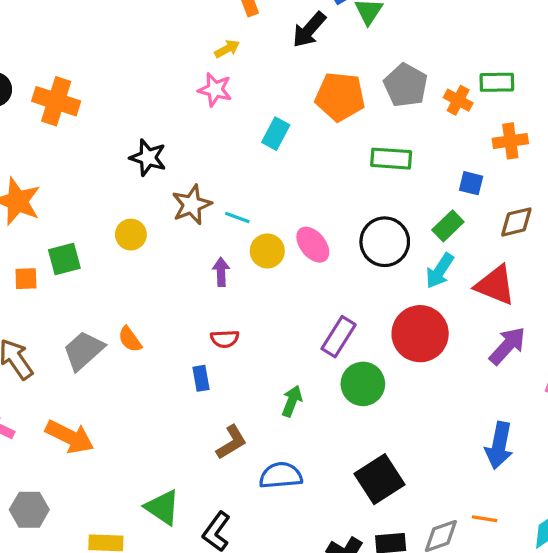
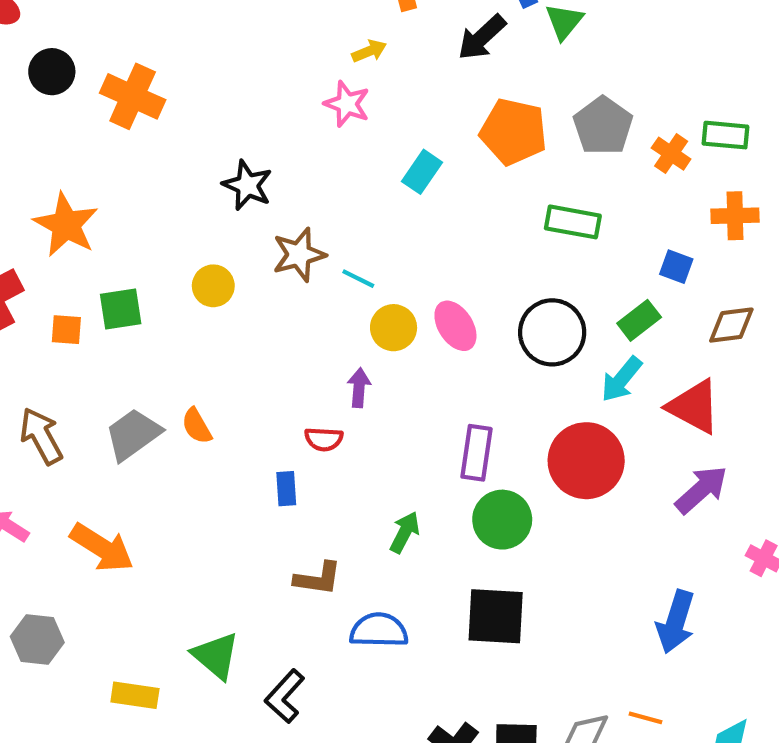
purple arrow: (221, 272) -> (359, 388), moved
purple rectangle: (339, 337) -> (476, 453), turned -30
brown L-shape: (231, 442) -> (318, 579), turned 33
black square: (379, 479) -> (496, 616), moved, turned 30

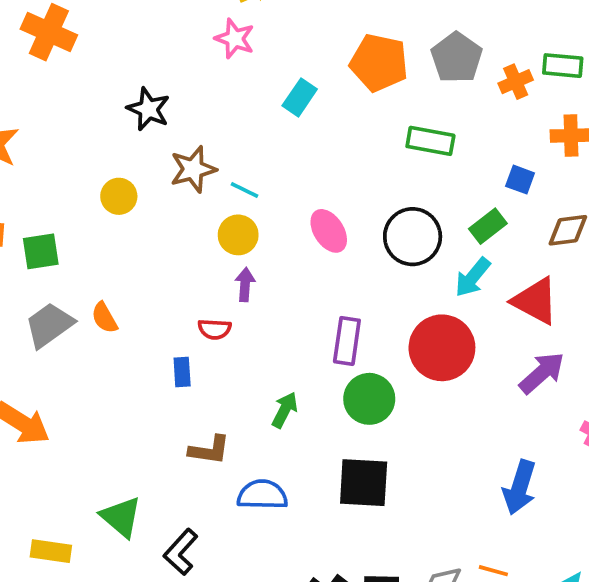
orange cross: (671, 154) -> (516, 82), turned 32
green square: (121, 309) -> (41, 251), moved
yellow circle: (394, 328) -> (238, 235), moved

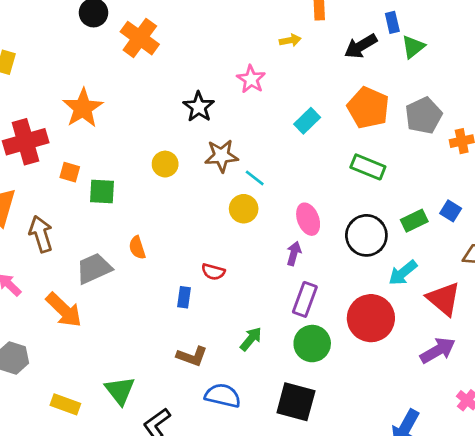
pink star: (235, 39) -> (251, 79), moved
green rectangle: (430, 141) -> (368, 167), moved
green rectangle: (488, 226) -> (414, 221), moved
purple arrow: (245, 285) -> (294, 253), moved
gray trapezoid: (49, 325) -> (94, 268), moved

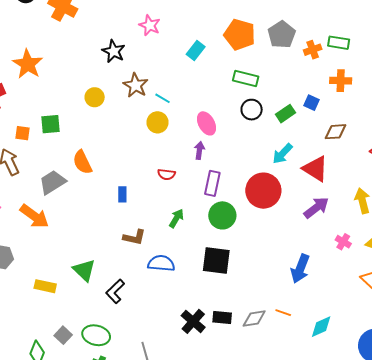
brown star: (221, 156) -> (136, 85), turned -30
orange square: (70, 172) -> (22, 133), moved
black circle: (366, 235) -> (252, 110), moved, size x0.7
orange semicircle: (137, 248) -> (82, 162), size x1.4
red semicircle: (213, 272) -> (166, 174), moved

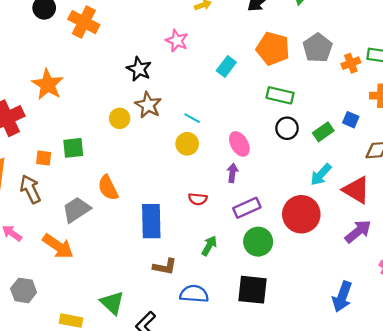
brown star: (136, 85) -> (148, 105), moved
purple rectangle: (212, 183) -> (247, 208), turned 55
blue rectangle: (122, 194) -> (151, 221), size x2.0

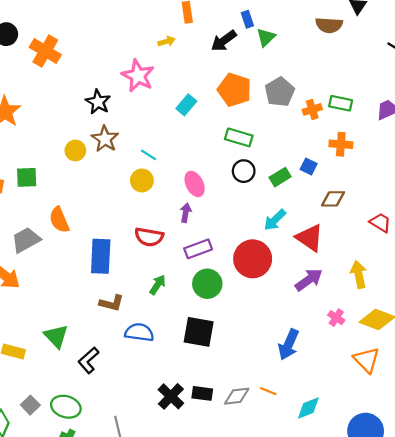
pink star: (177, 41) -> (138, 76), size x1.4
red semicircle: (198, 199) -> (149, 237), size x1.5

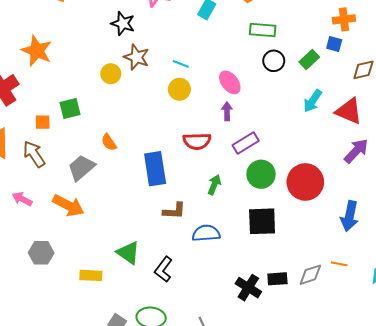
orange cross: (341, 144) -> (344, 19), moved
orange semicircle: (59, 220) -> (109, 142), size x0.7
red circle: (253, 259) -> (305, 182), moved

